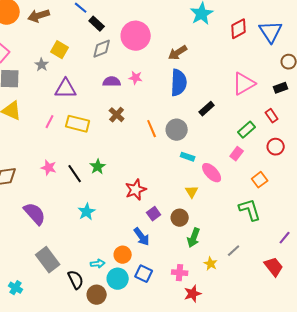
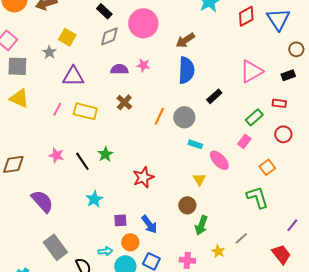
red rectangle: (272, 116) -> (279, 103), turned -48
orange line: (152, 129) -> (159, 116), turned 48
purple square: (154, 214) -> (120, 220), moved, turned 32

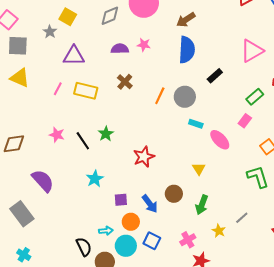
yellow triangle: (199, 179) -> (199, 169), moved
brown circle: (187, 205) -> (174, 194), moved
gray rectangle: (55, 247) -> (22, 214), moved
pink cross: (187, 260) -> (188, 240), turned -35

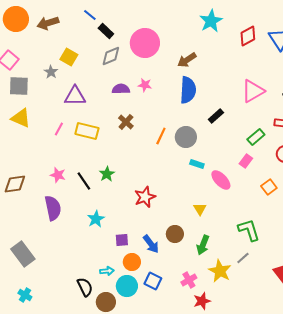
green L-shape: (258, 177) -> (249, 230), moved
purple semicircle: (43, 181) -> (53, 208), moved, turned 30
yellow star: (219, 231) -> (220, 271), size x1.6

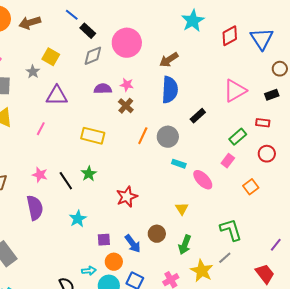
brown cross: (126, 122) -> (126, 106), moved
yellow rectangle: (87, 131) -> (93, 136), moved

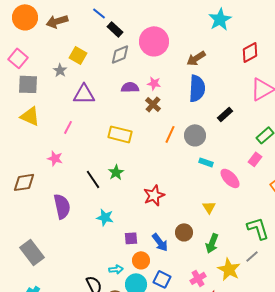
red diamond: (230, 36) -> (250, 52), moved
pink star: (40, 175) -> (55, 158), moved
cyan star: (78, 219) -> (105, 217), turned -30

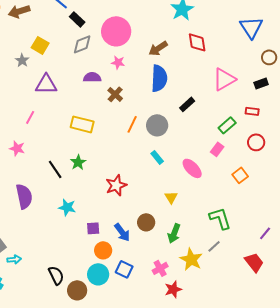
red diamond: (250, 52) -> (197, 42), moved, turned -70
pink star: (154, 83) -> (118, 62), moved
cyan rectangle: (206, 162) -> (157, 157), moved, turned 32
cyan arrow: (116, 269) -> (14, 259), moved

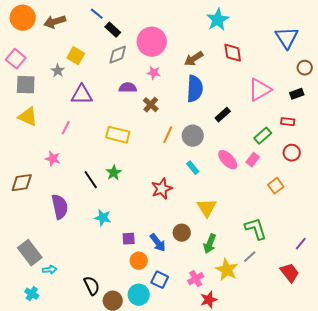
pink ellipse: (192, 168) -> (228, 160), moved
red star: (116, 185) -> (162, 189), moved
yellow triangle: (171, 197) -> (207, 208), size x1.5
cyan circle: (98, 274) -> (139, 295), moved

